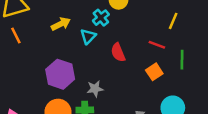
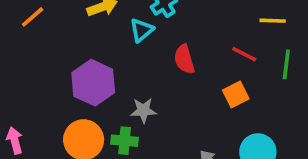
yellow line: (173, 21) -> (273, 21), turned 63
orange line: (16, 36) -> (33, 17), turned 70
green line: (182, 60) -> (286, 64), moved

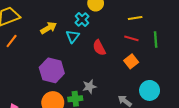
yellow line: (273, 21) -> (135, 18), moved
gray star: (143, 110) -> (89, 87), moved

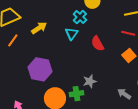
yellow arrow: (49, 28) -> (39, 28), moved
purple hexagon: (52, 70) -> (40, 69), moved

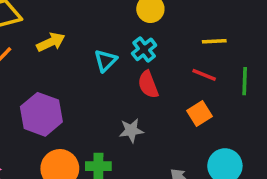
cyan cross: (80, 17) -> (144, 49), moved
gray star: (90, 81) -> (131, 130), moved

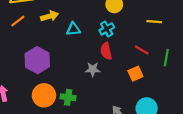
yellow line: (214, 41) -> (154, 22), moved
cyan triangle: (106, 61) -> (73, 29), moved, turned 32
gray star: (131, 130) -> (93, 69), moved

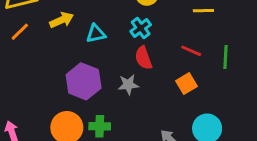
purple hexagon: (37, 60) -> (84, 81), moved

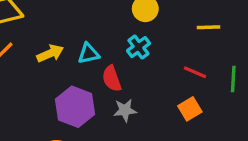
yellow arrow: (62, 20) -> (50, 53), moved
red semicircle: (143, 58) -> (112, 79), moved

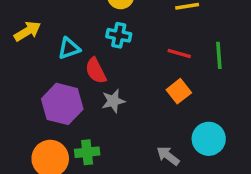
cyan cross: (138, 47) -> (119, 35), turned -35
yellow arrow: (50, 53) -> (27, 31), moved

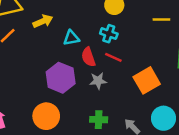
red line: (179, 53) -> (113, 57), moved
orange square: (179, 91) -> (147, 80), size x1.5
green cross: (87, 152) -> (99, 120), moved

